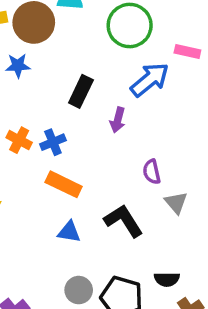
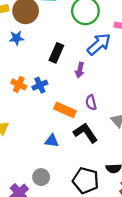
purple semicircle: (152, 172) -> (91, 102), moved
orange rectangle: (64, 184) -> (65, 110), moved
gray circle: (79, 290) -> (41, 177), moved

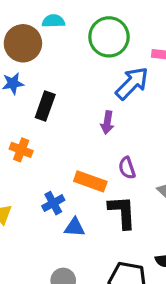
black rectangle: (56, 53) -> (45, 106), moved
blue cross: (40, 85) -> (53, 203), moved
black L-shape: (85, 133) -> (122, 212), turned 35

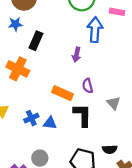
blue arrow: (132, 83) -> (95, 30), turned -45
orange cross: (21, 150) -> (18, 69), size x1.5
blue cross: (53, 203) -> (31, 118), moved

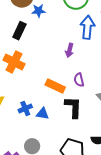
blue star: (15, 24) -> (39, 11), moved
black rectangle: (36, 41) -> (19, 31), moved

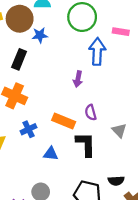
blue cross: (25, 108) -> (29, 129), moved

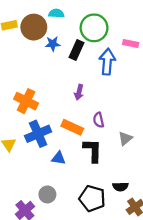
black rectangle: (19, 59) -> (76, 50), moved
purple arrow: (78, 79) -> (79, 92), moved
blue cross: (29, 129) -> (38, 134), size x1.6
gray triangle: (119, 130) -> (125, 138), turned 32

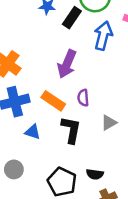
purple arrow: (79, 92) -> (67, 64), size x1.6

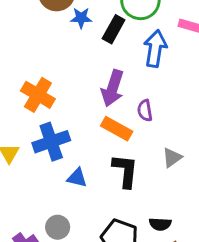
purple semicircle: (83, 98) -> (145, 111), moved
orange rectangle: (53, 101) -> (117, 129), moved

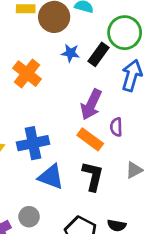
blue star: (81, 18) -> (70, 53), moved
orange cross: (38, 95) -> (27, 74), moved
blue triangle: (77, 178) -> (51, 177), size x1.5

